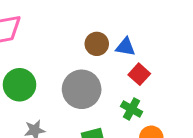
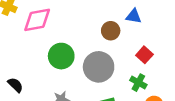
blue triangle: (126, 47) -> (134, 16), moved
green circle: (20, 85) -> (61, 56), moved

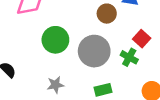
green cross: (138, 83) -> (129, 57), moved

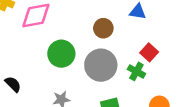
brown circle: (107, 14) -> (103, 28), moved

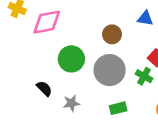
black semicircle: (13, 84) -> (44, 88), moved

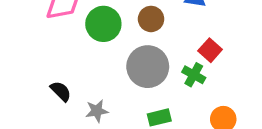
green circle: (71, 59) -> (103, 24), moved

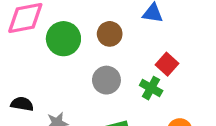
gray circle: (148, 67) -> (106, 80), size x0.7
black semicircle: (61, 91) -> (22, 104), turned -35

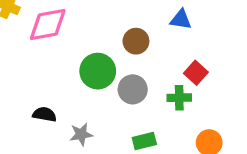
green circle: (63, 39) -> (98, 71), moved
green cross: (151, 88) -> (179, 98), turned -30

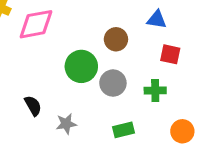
red square: (196, 73) -> (170, 54), moved, turned -30
black semicircle: (44, 114) -> (33, 106), turned 50

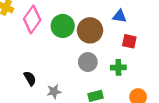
pink diamond: (36, 24) -> (32, 19), turned -44
brown circle: (116, 39) -> (90, 30), size x1.5
green circle: (81, 66) -> (63, 26), moved

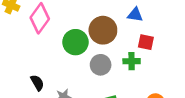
green circle: (63, 26) -> (75, 42), moved
green cross: (118, 67) -> (132, 61), moved

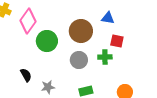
green circle: (75, 42) -> (47, 41), moved

